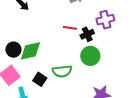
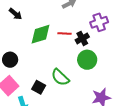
green diamond: (30, 51) -> (40, 34), moved
green semicircle: (62, 71) -> (60, 77), turned 54

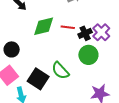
purple cross: (99, 22) -> (101, 32), moved, turned -30
black square: (39, 87) -> (38, 79), size x1.5

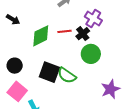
purple cross: (101, 32) -> (93, 18), moved
black square: (38, 79) -> (49, 72), moved

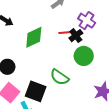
red line: (64, 31) -> (66, 32), moved
black square: (49, 72) -> (36, 91), moved

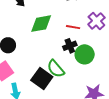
black cross: (76, 36) -> (70, 46), moved
black square: (36, 91) -> (42, 79), moved

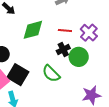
purple cross: (96, 21) -> (89, 33), moved
black square: (42, 79) -> (18, 75), moved

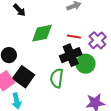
black cross: (63, 49) -> (71, 55), size x1.5
green semicircle: (51, 74) -> (57, 78), turned 48

